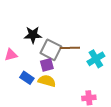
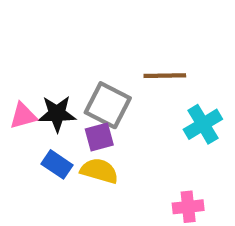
black star: (33, 35) -> (57, 114), moved
brown line: (70, 48) -> (165, 76), moved

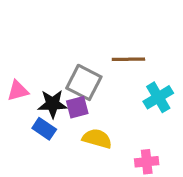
black star: (57, 114) -> (52, 104), moved
yellow semicircle: (99, 171) -> (97, 139), moved

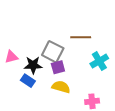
purple square: (77, 107) -> (58, 67), moved

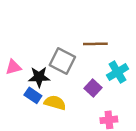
purple square: (58, 67) -> (93, 88), moved, turned -32
yellow semicircle: (61, 87) -> (55, 103), moved

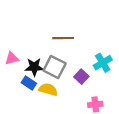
brown line: (95, 44) -> (63, 38), moved
gray square: (62, 61) -> (55, 67), moved

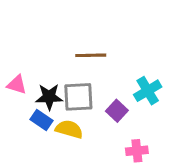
pink triangle: (12, 58) -> (17, 85), turned 32
gray square: (55, 67) -> (78, 97), turned -30

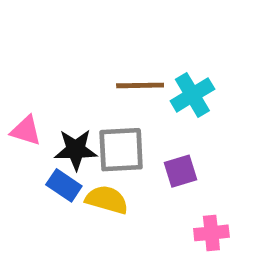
cyan cross: (148, 91) -> (192, 95), moved
purple square: (117, 111) -> (181, 171), turned 30

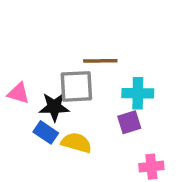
cyan cross: (192, 95) -> (138, 93), moved, turned 32
gray square: (121, 150) -> (76, 86), moved

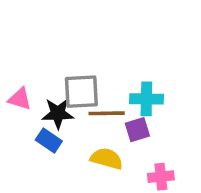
brown line: (100, 61) -> (107, 113), moved
yellow semicircle: (76, 143) -> (107, 159), moved

